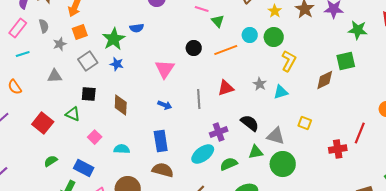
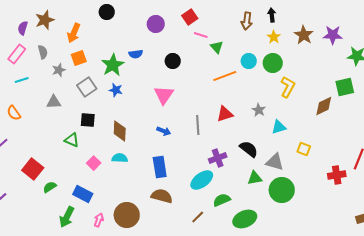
black circle: (194, 48) -> (173, 61), moved
cyan triangle: (281, 92) -> (279, 127), moved
red square: (43, 123) -> (33, 169), moved
cyan semicircle: (122, 149) -> (120, 158), moved
green semicircle: (229, 164) -> (222, 200), moved

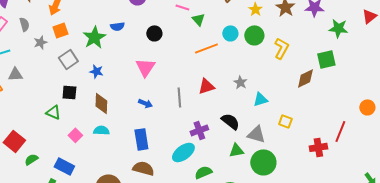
yellow L-shape: (288, 87) -> (281, 48), moved
blue star: (116, 90) -> (96, 71), moved
gray triangle: (54, 102) -> (15, 74), moved

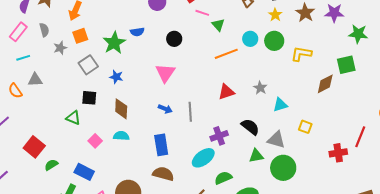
yellow L-shape: (281, 48) -> (301, 54), turned -110
gray line: (179, 97) -> (190, 112), moved

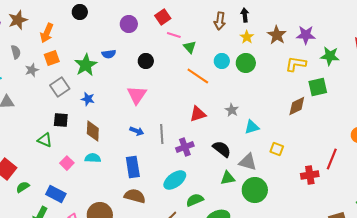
orange line: (226, 54) -> (198, 76), turned 55
yellow L-shape: (301, 54) -> (296, 64), moved
purple cross: (219, 136) -> (185, 147), moved

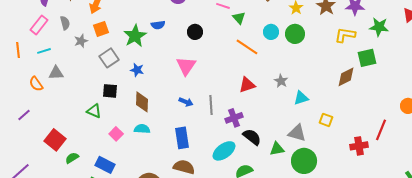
black semicircle: (222, 149) -> (252, 137), moved

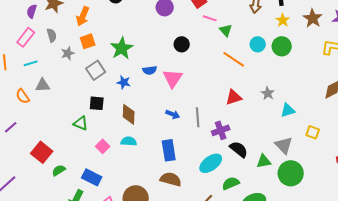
blue semicircle: (158, 25) -> (150, 70), moved
gray triangle: (297, 133) -> (284, 145), turned 30

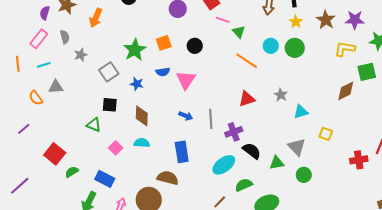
orange square: (88, 41) -> (164, 43), moved
green circle: (291, 173) -> (304, 175), size x0.6
brown semicircle: (171, 179) -> (168, 178), moved

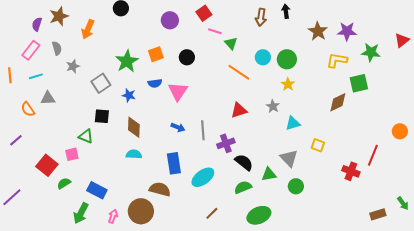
yellow star: (296, 22) -> (288, 84), moved
pink square: (116, 148) -> (72, 154), moved, turned 32
red cross: (359, 160) -> (351, 171), turned 30
cyan ellipse: (224, 165) -> (203, 177), moved
green semicircle: (244, 185) -> (243, 187), moved

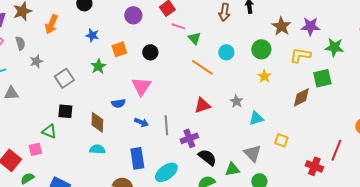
green circle: (287, 59) -> (261, 49), moved
green star: (127, 61) -> (98, 66), moved, size x0.7
blue semicircle: (155, 83) -> (118, 103), moved
yellow star: (288, 84) -> (264, 76), moved
blue star: (129, 95) -> (92, 35), moved

